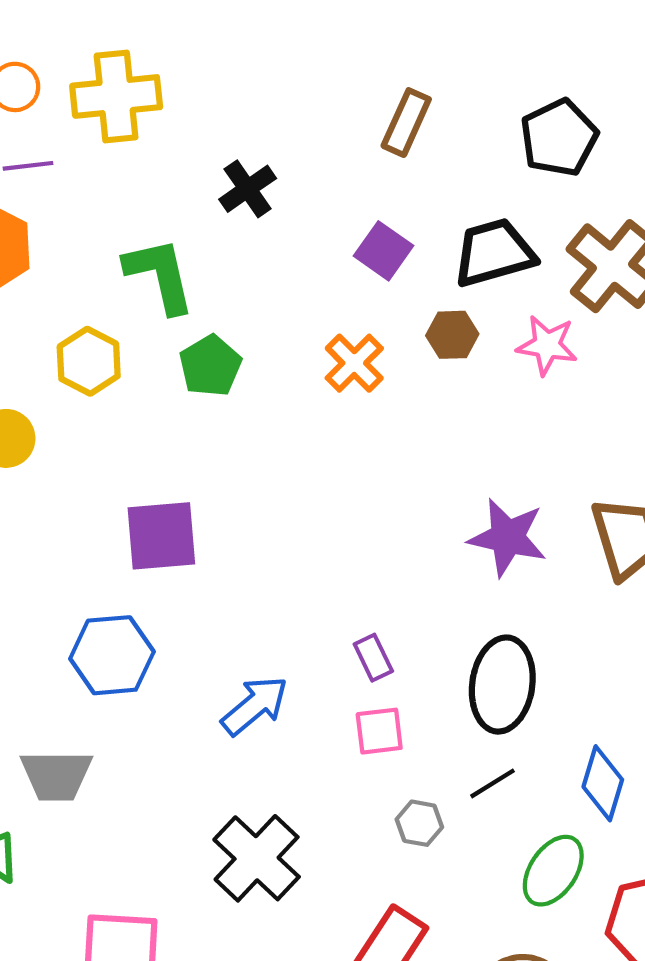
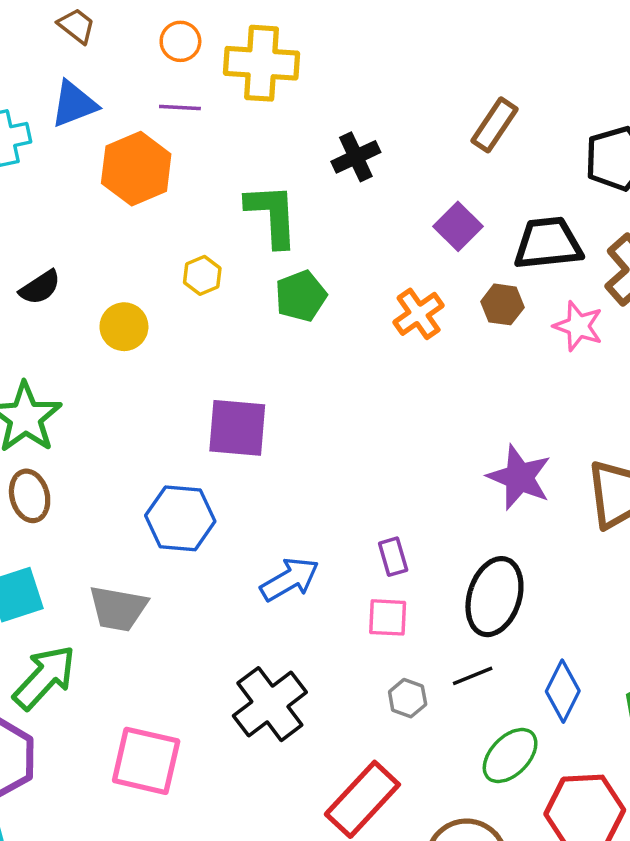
yellow hexagon: (89, 361) -> (202, 275), size x0.7

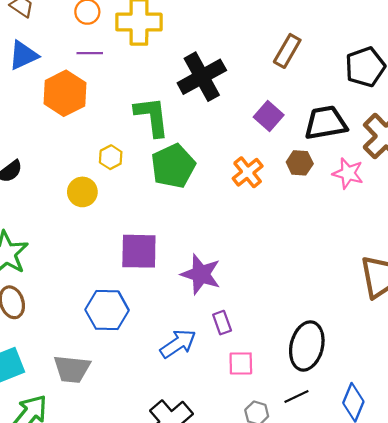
black cross: (356, 157) -> (202, 77), size x1.6
green pentagon: (301, 296) -> (173, 166), size x1.4
yellow circle: (124, 327) -> (82, 192), moved
purple star: (519, 477) -> (201, 274), moved
purple rectangle: (393, 557) -> (222, 323), moved

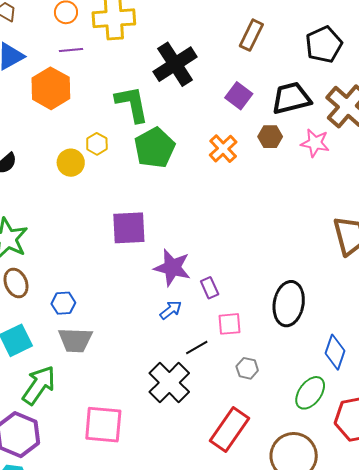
yellow circle: (82, 192) -> (71, 163), moved
purple star: (201, 274) -> (172, 268), moved
blue hexagon: (107, 310) -> (63, 303), moved, size x0.6
blue arrow: (178, 344) -> (171, 310), size x0.7
black line: (296, 397) -> (197, 347), moved

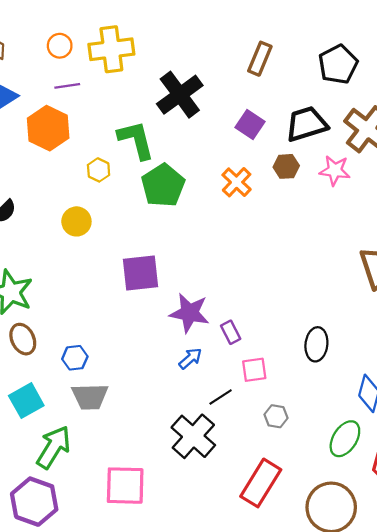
yellow hexagon: (97, 144) -> (99, 170), moved
yellow circle: (71, 163) -> (76, 221), moved
black ellipse: (289, 304) -> (316, 344), size x0.7

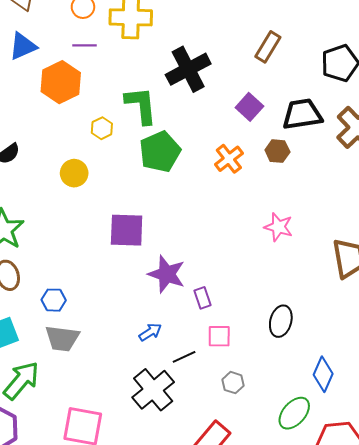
pink star: (335, 170) -> (278, 227), moved
blue arrow: (190, 358) -> (150, 332), moved

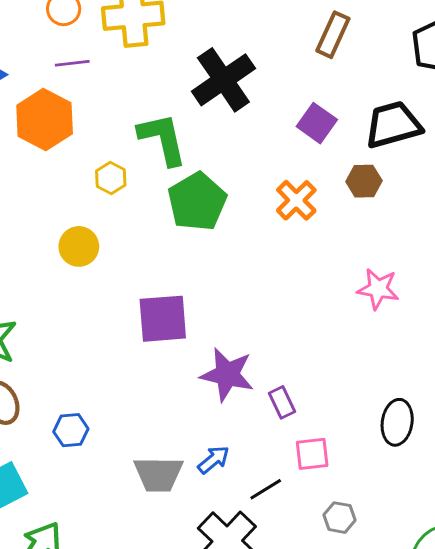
gray trapezoid: (62, 338) -> (158, 474), moved

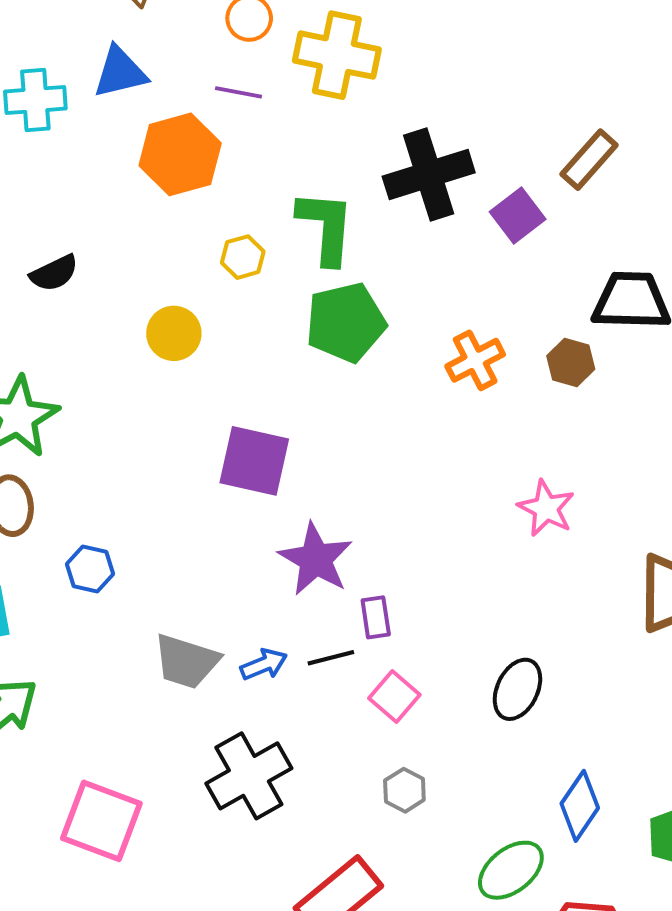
purple square: (317, 123) -> (518, 216), moved
pink square: (312, 454) -> (394, 696), turned 30
black line: (266, 489) -> (331, 658), moved

